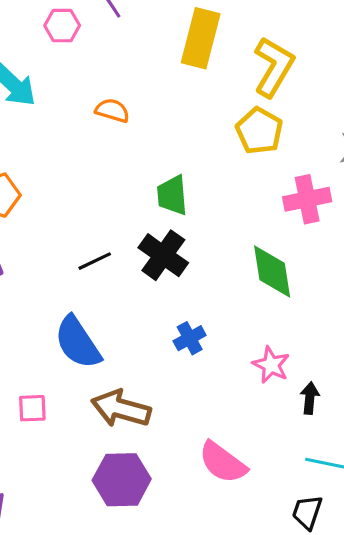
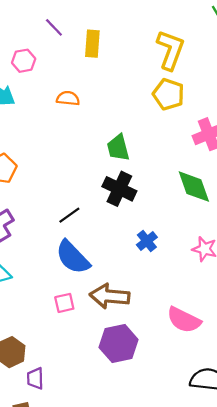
pink hexagon: (62, 26) -> (24, 61), moved
yellow rectangle: (201, 38) -> (92, 44), moved, size x0.7
black line: (95, 261) -> (69, 215), moved
pink square: (32, 408) -> (64, 303), moved

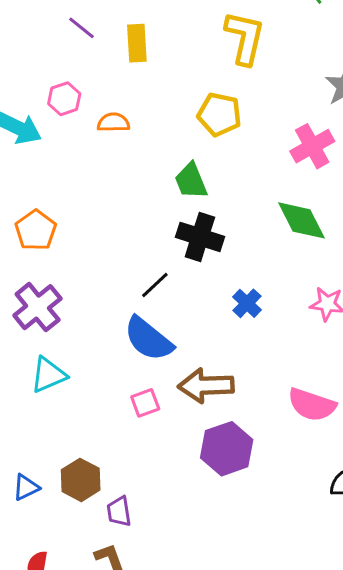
pink hexagon: (24, 61) -> (64, 99), moved
yellow pentagon: (168, 94) -> (219, 114), moved
black line: (69, 215) -> (155, 285), moved

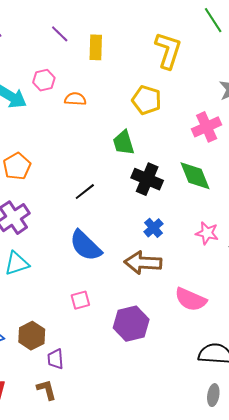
black cross: (200, 237) -> (147, 179), moved
black line: (155, 285) -> (85, 192), moved
brown arrow: (206, 386) -> (143, 263), moved
pink square: (145, 403) -> (80, 300), moved

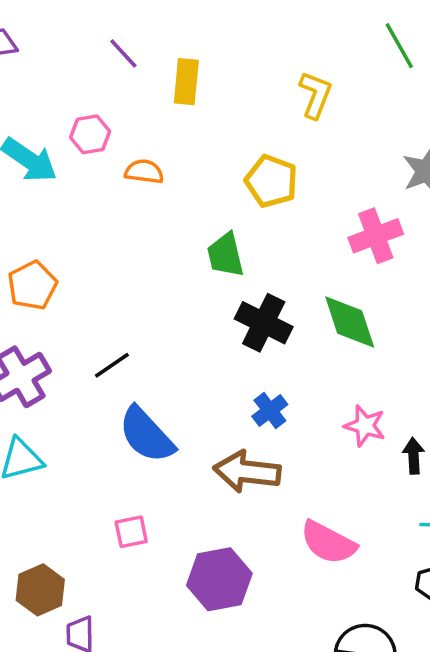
yellow L-shape: (168, 50) -> (315, 95), size x0.7
black line: (85, 192) -> (112, 365), moved

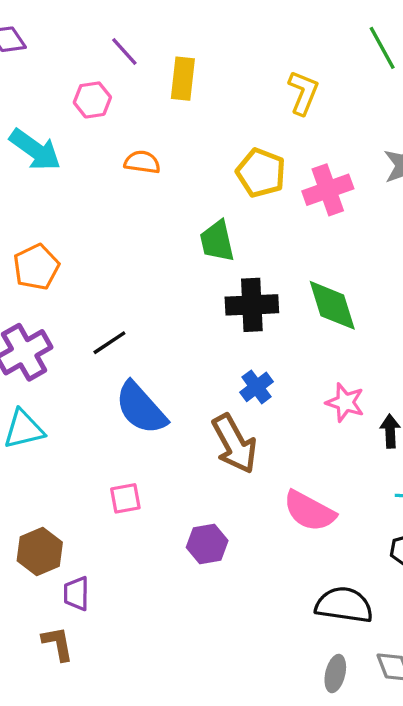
pink hexagon: (90, 134) -> (92, 100), moved
pink cross: (376, 236) -> (328, 190), moved
black cross: (264, 323) -> (252, 305), turned -30
brown arrow: (247, 472) -> (234, 444), turned -126
purple hexagon: (219, 579) -> (207, 544), size x0.7

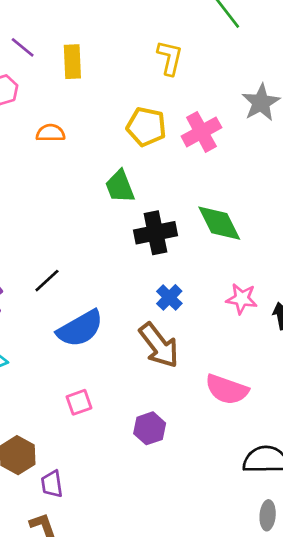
blue semicircle: (141, 408) -> (80, 329), turned -69

